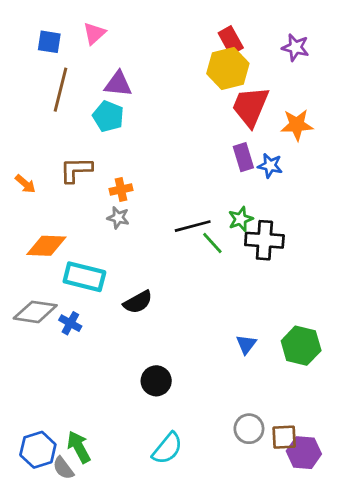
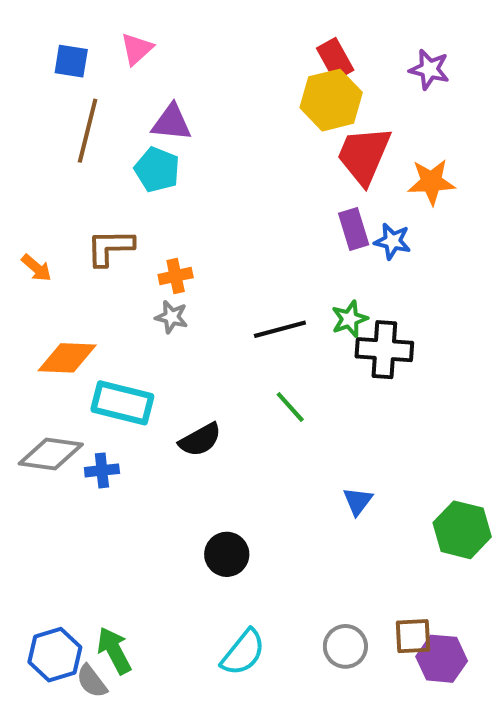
green line: (212, 243) -> (290, 407), moved
blue cross: (70, 323) -> (102, 470), turned -35
green hexagon: (301, 346) -> (462, 530), moved
gray circle: (249, 429) -> (345, 646), moved

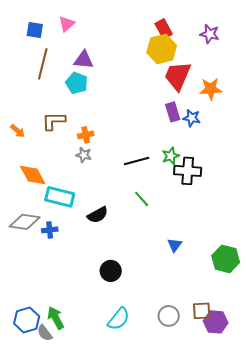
orange diamond: (67, 358) -> (33, 175), turned 60

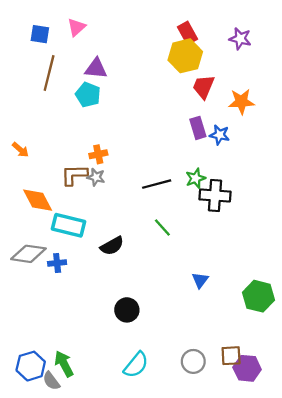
red trapezoid: (178, 76) -> (204, 87), size x0.7
brown L-shape: (54, 121) -> (74, 175), moved

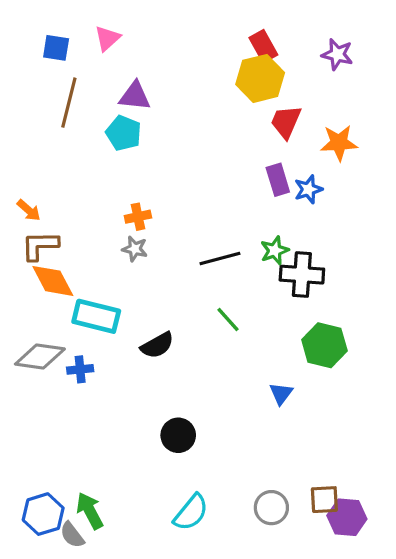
blue star: (220, 135) -> (308, 189), turned -30
brown L-shape: (74, 175) -> (40, 246), moved
green hexagon: (259, 296) -> (324, 345), moved

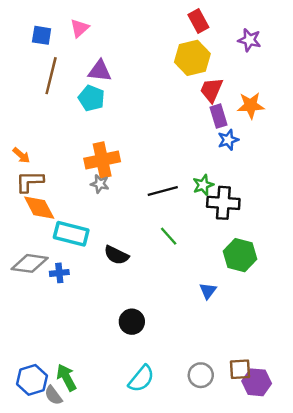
red rectangle: (263, 46) -> (198, 21), moved
purple rectangle: (278, 180) -> (219, 116), moved
orange cross: (138, 217) -> (102, 160), size x1.8
black semicircle: (157, 345) -> (116, 255), turned 55

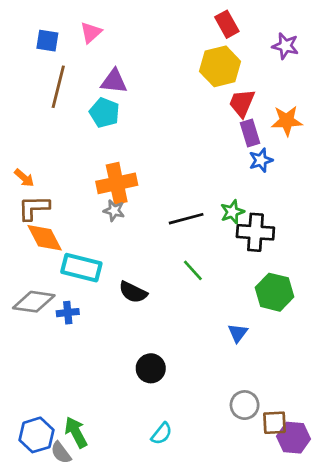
gray circle: (201, 375) -> (245, 405), moved
cyan semicircle: (141, 379) -> (162, 434), size x0.7

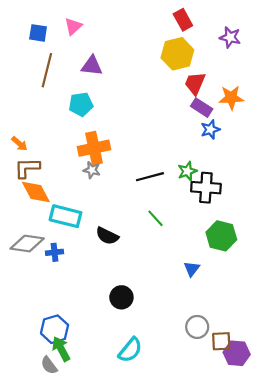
cyan pentagon: (104, 113) -> (81, 104), moved, turned -30
purple rectangle: (250, 133) -> (202, 108), turned -40
cyan semicircle: (162, 434) -> (130, 350), size x1.4
blue hexagon: (36, 435) -> (55, 329), moved

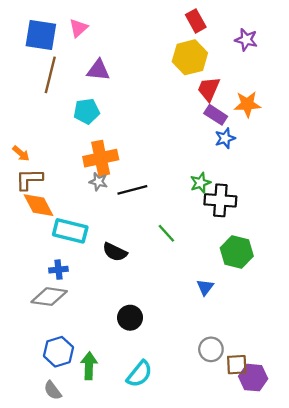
blue square: (38, 33) -> (41, 35), size x1.6
black line: (150, 177) -> (132, 190), moved
gray diamond: (27, 244) -> (49, 297), moved
green arrow: (61, 349) -> (89, 366), moved, turned 30

